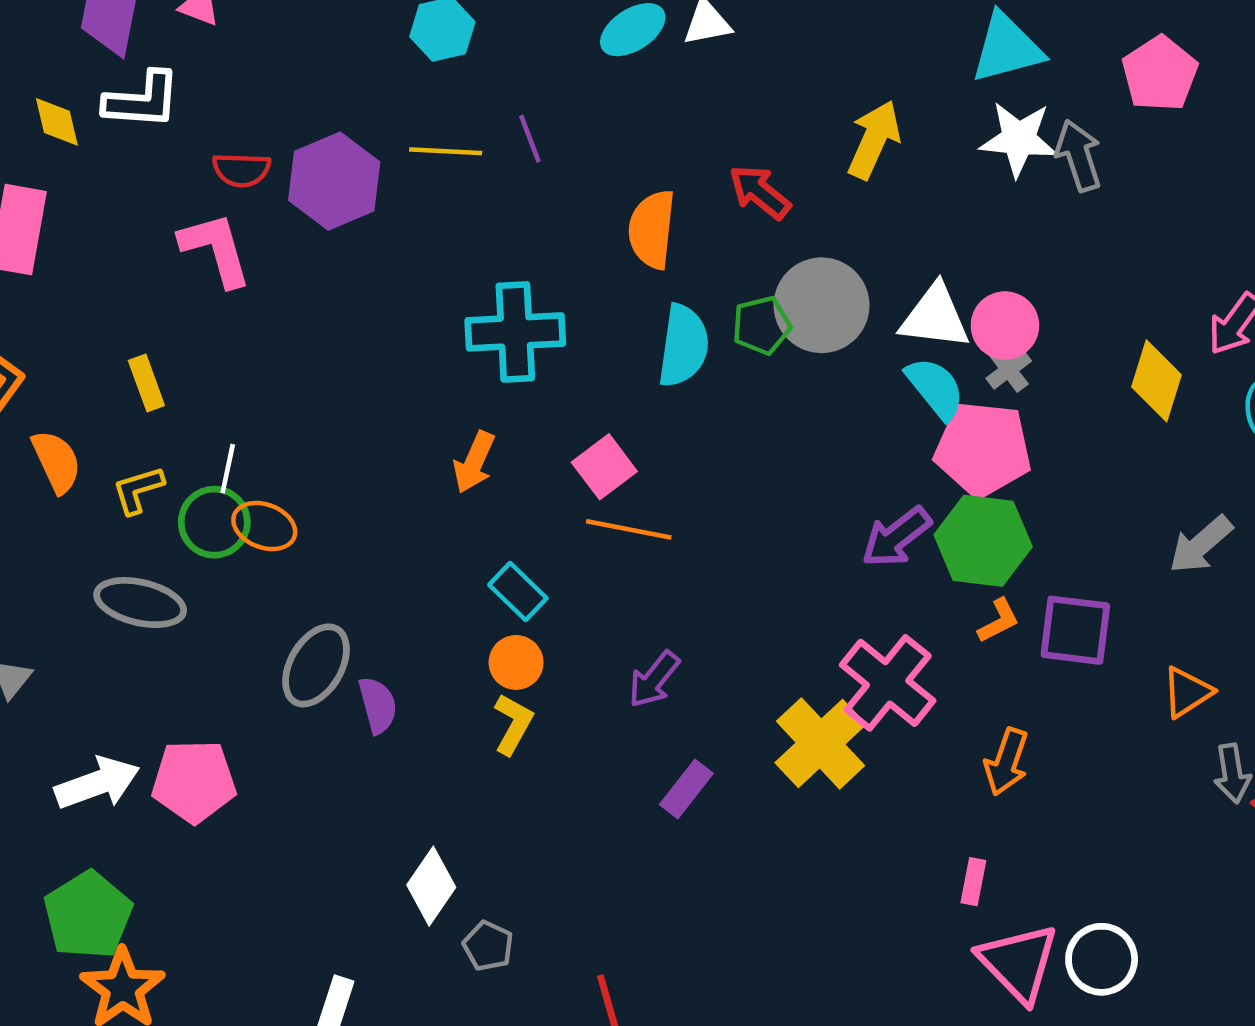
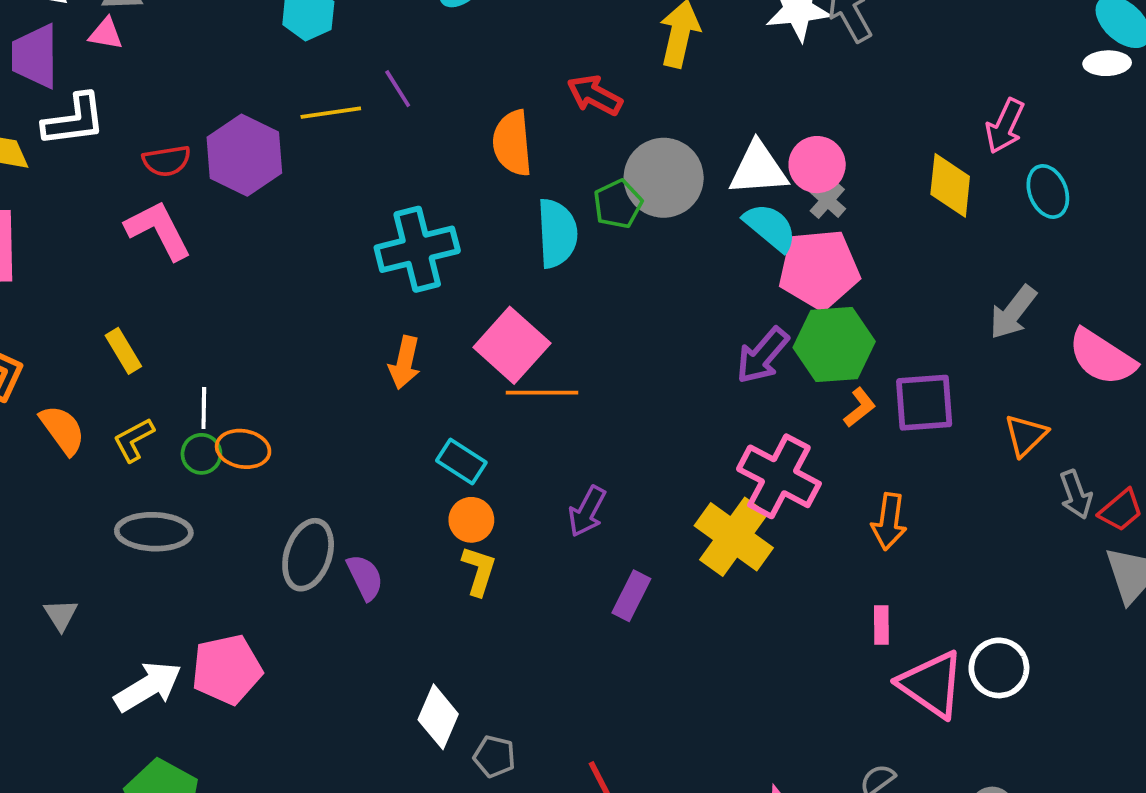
pink square: (604, 467) -> (512, 345), size x1.4
green circle: (214, 522) -> (201, 454), size x0.7

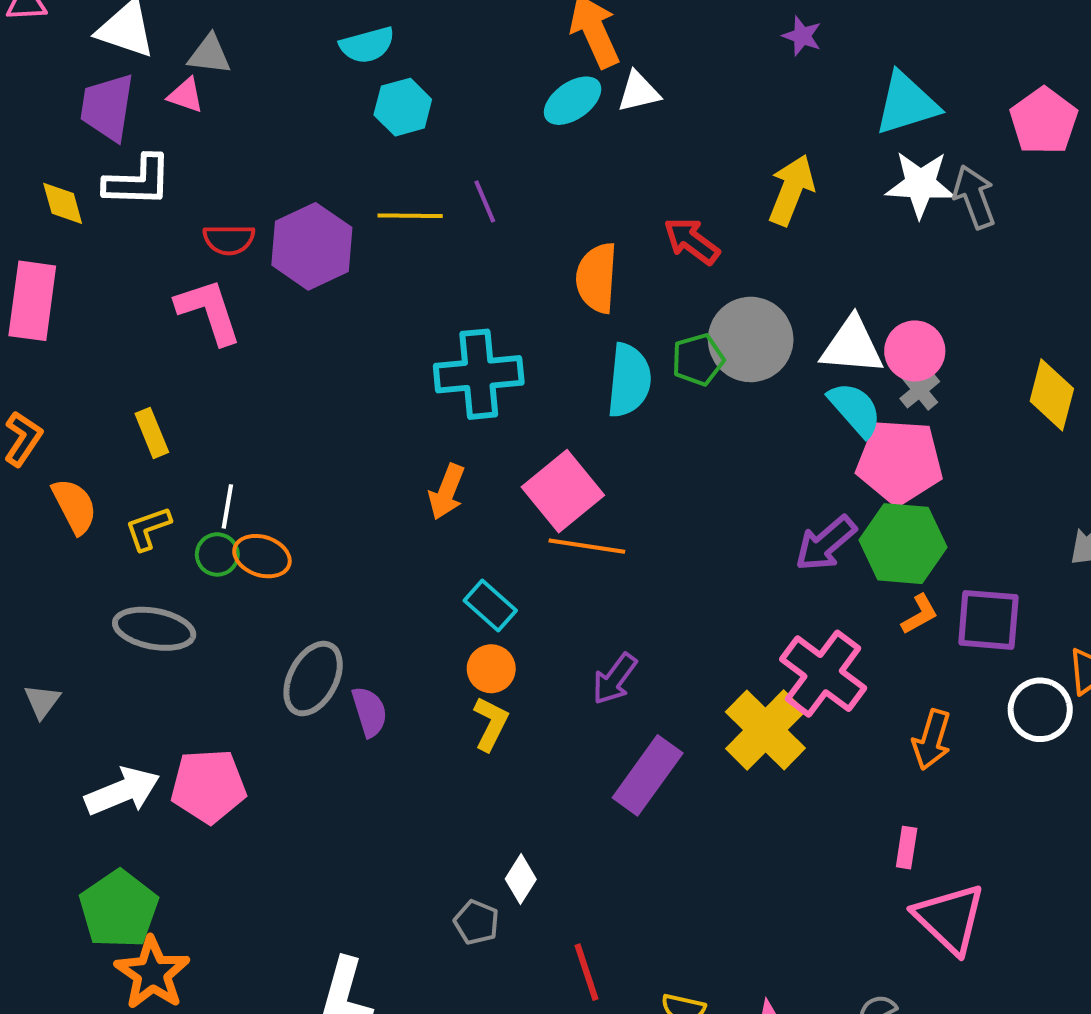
purple rectangle: (631, 596) -> (648, 775), size x1.5
white circle: (999, 668) -> (1040, 710), moved
white diamond: (438, 717) -> (521, 879), moved, size x0.7

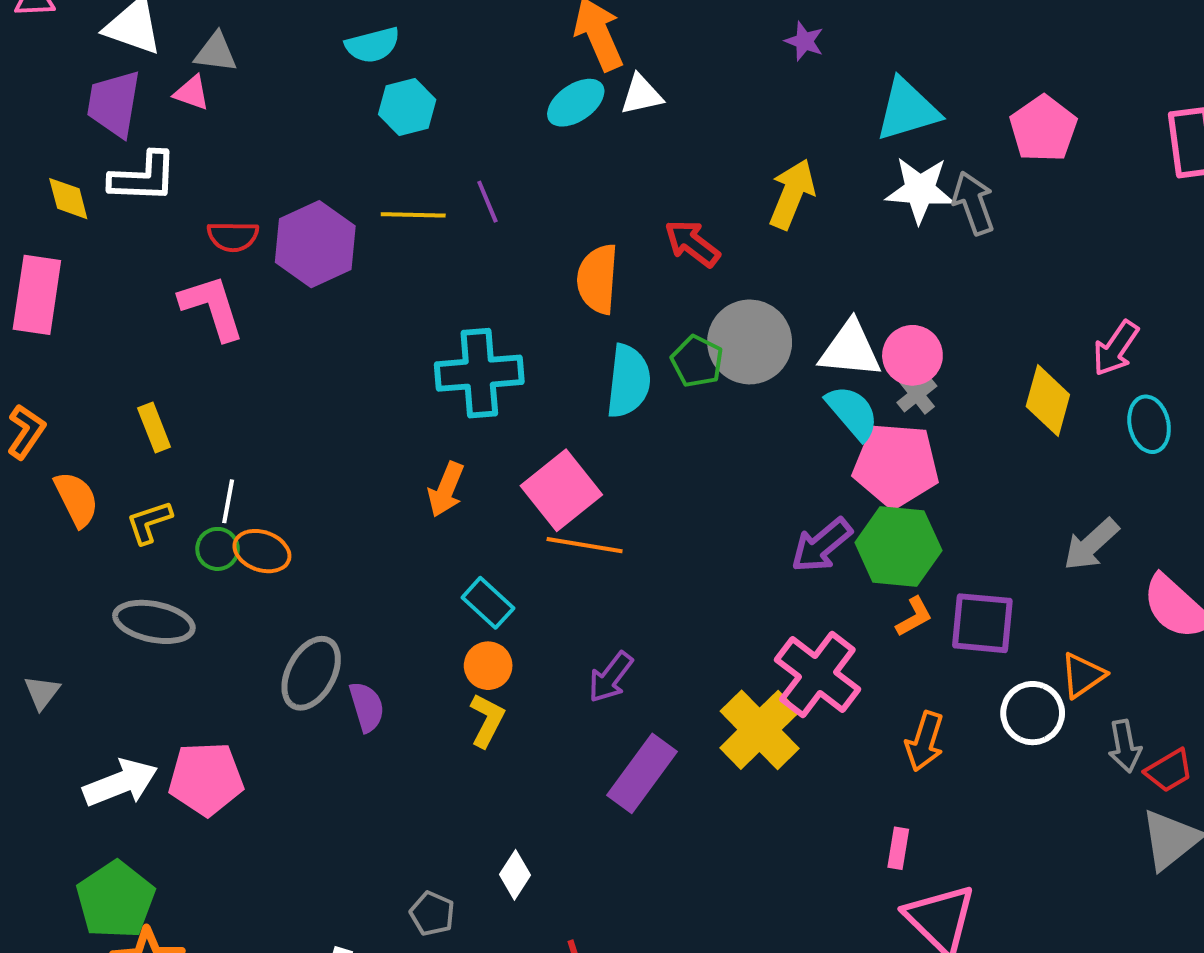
green pentagon: (698, 360) -> (697, 361), turned -30
gray pentagon: (476, 922) -> (432, 914), moved

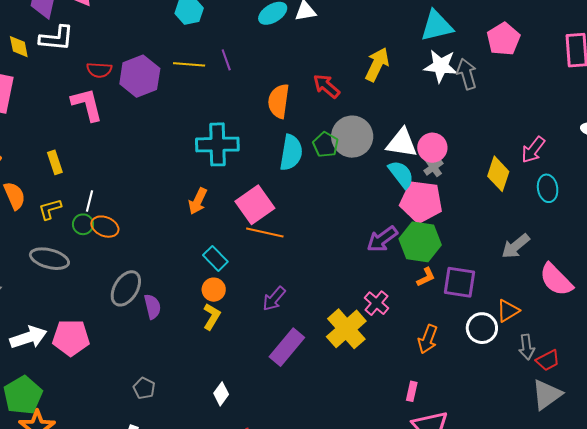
pink cross: (817, 675) -> (377, 303), size x0.6
gray pentagon: (432, 914) -> (144, 388), moved

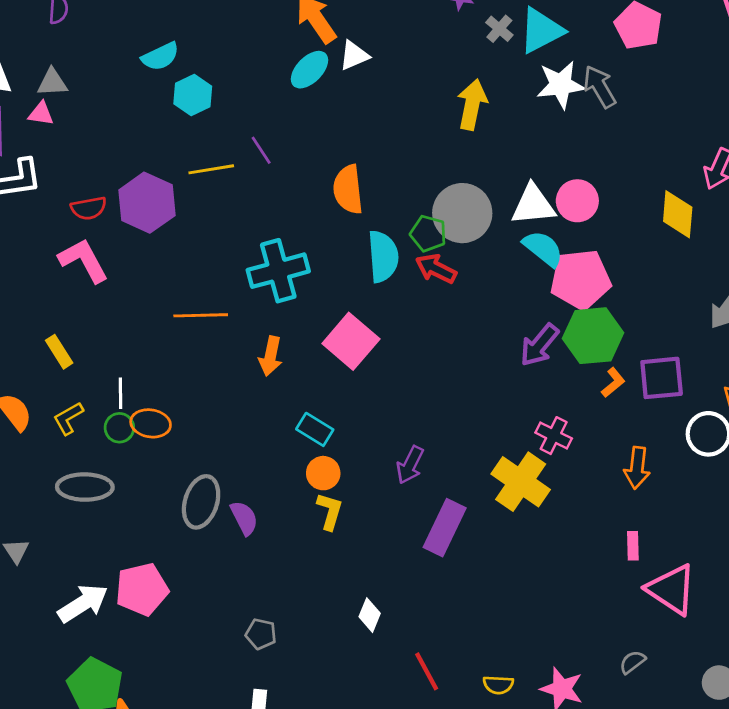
red arrow: (326, 86) -> (436, 269), moved
gray cross: (433, 167) -> (499, 29), moved
orange line: (265, 233) -> (201, 315), moved

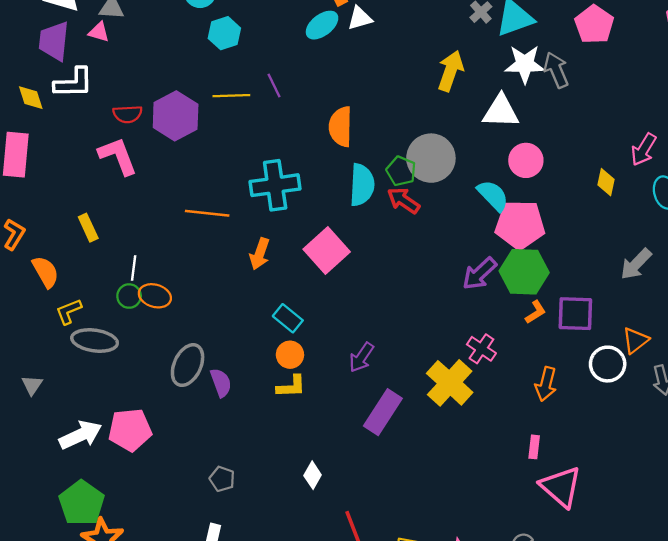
white triangle: (533, 205) -> (501, 111), moved
yellow diamond: (678, 214) -> (606, 182), size x0.7
yellow L-shape: (68, 418) -> (69, 311), moved
yellow L-shape: (330, 511) -> (291, 386), turned 64

